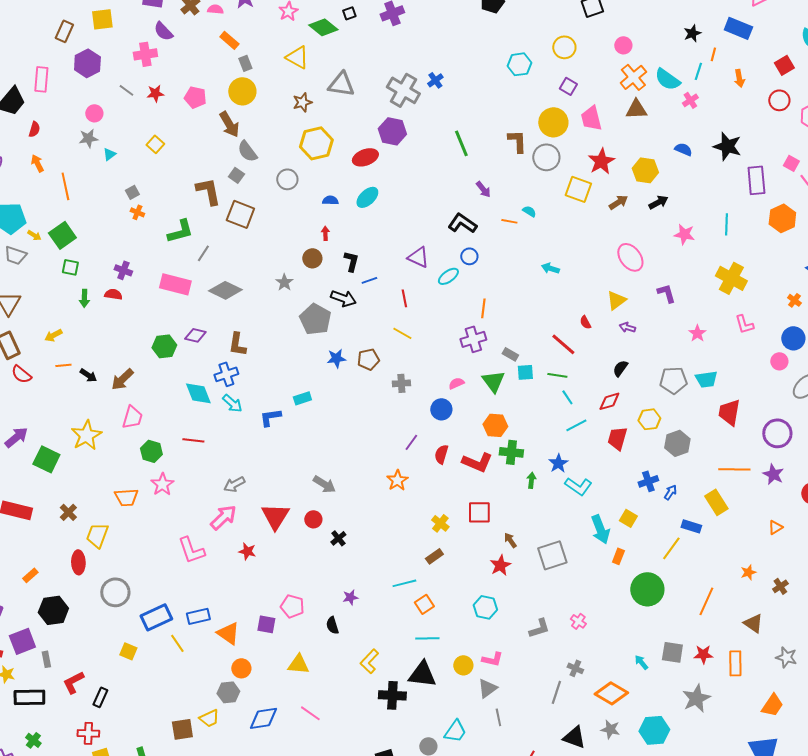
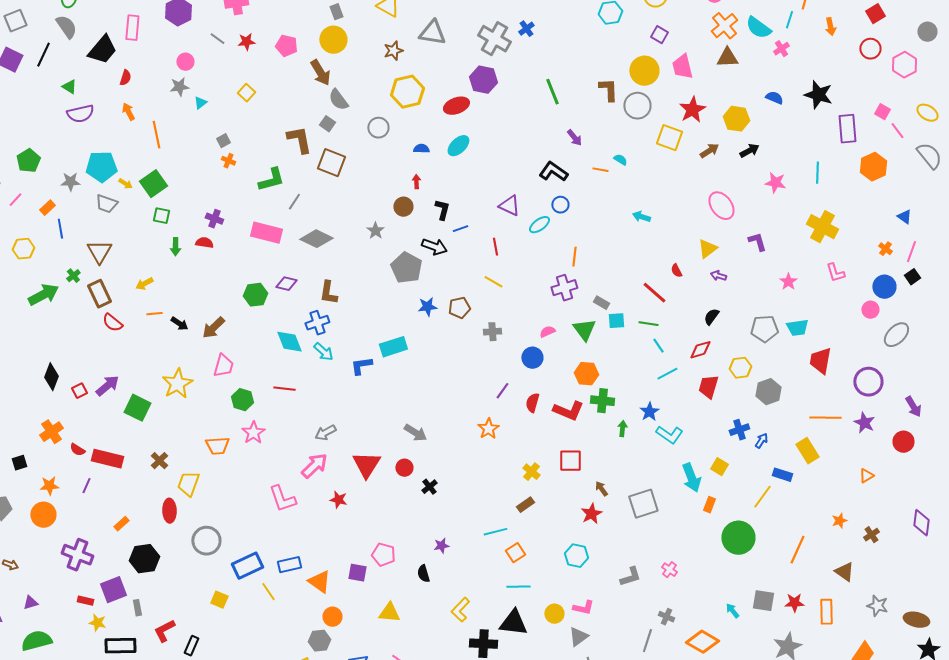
cyan rectangle: (302, 398) -> (393, 347), size x1.5

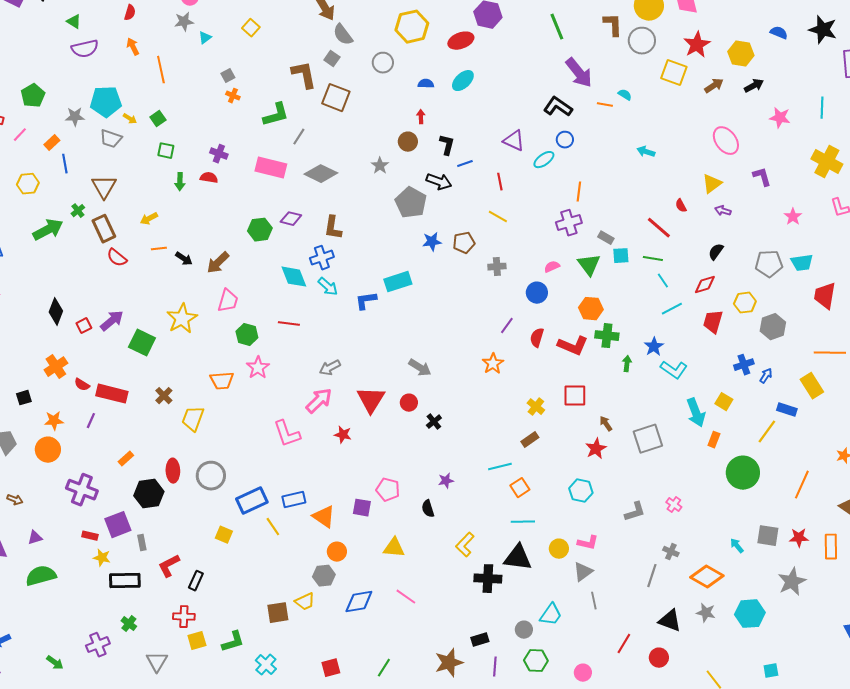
purple arrow: (574, 138) -> (579, 73), size x1.8
green square: (153, 184) -> (158, 119), size x0.6
red ellipse: (169, 511) -> (173, 471), moved

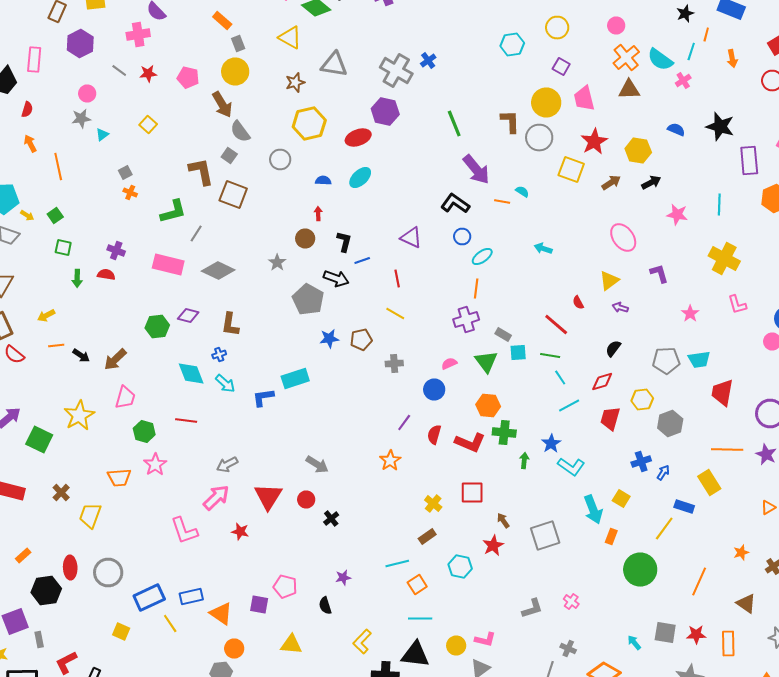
cyan ellipse: (544, 160) -> (482, 256), moved
blue cross: (322, 258) -> (219, 354), size x0.6
cyan hexagon: (581, 491) -> (460, 566), moved

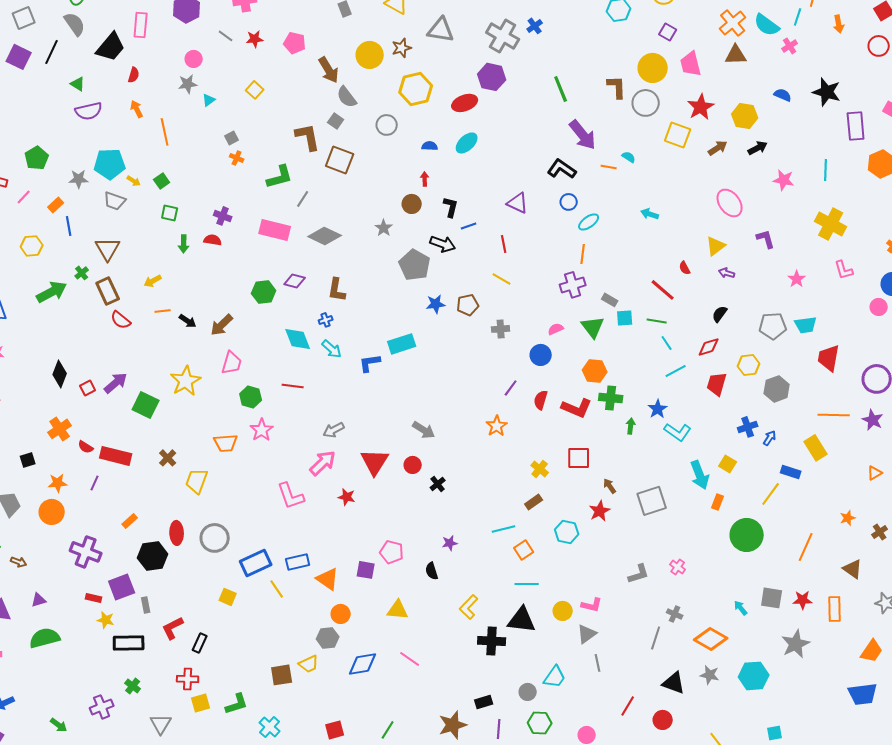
yellow circle: (235, 72) -> (370, 55), moved

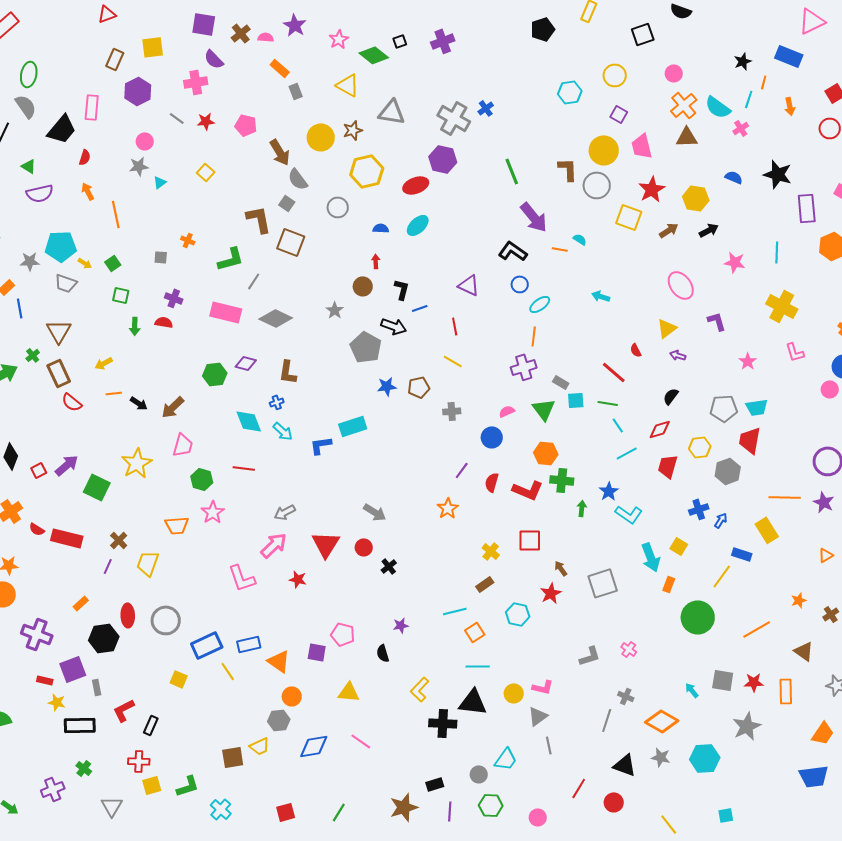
gray square: (232, 138) -> (161, 257), moved, turned 32
red trapezoid: (829, 358) -> (750, 440), moved
purple line: (95, 483) -> (108, 566), moved
orange line: (806, 547) -> (757, 629), turned 36

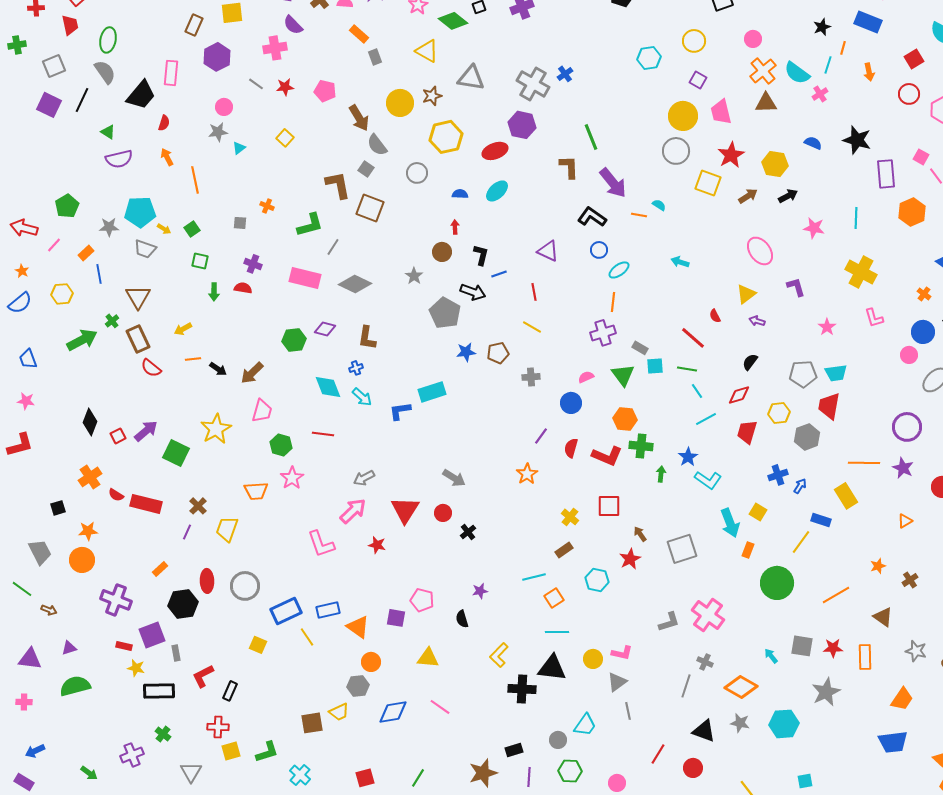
brown L-shape: (568, 169) -> (569, 167), moved
pink cross: (629, 649) -> (708, 615), size x2.0

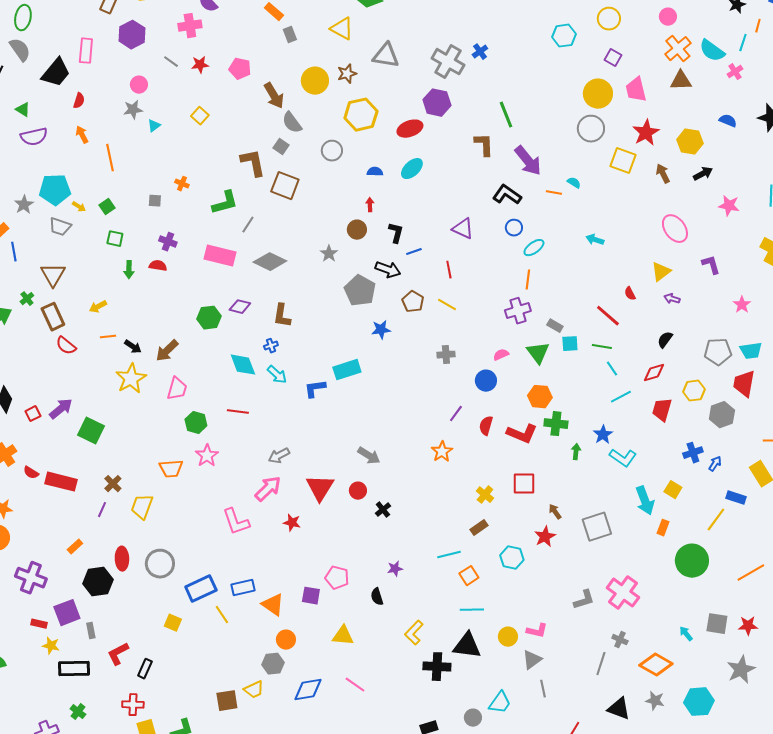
brown arrow: (748, 196) -> (663, 174), turned -84
gray star: (109, 227) -> (24, 205), turned -30
brown pentagon: (498, 353) -> (413, 302), moved, turned -30
yellow star: (216, 429) -> (131, 379), moved

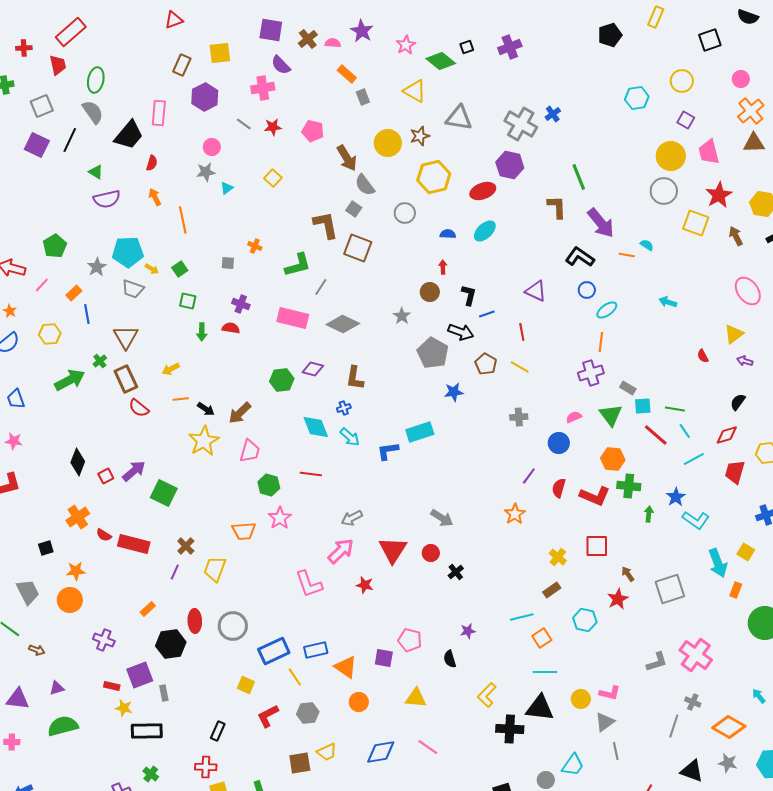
red line: (608, 316) -> (656, 435), moved
purple cross: (31, 578) -> (104, 640), size x0.7
red L-shape: (118, 654) -> (268, 716), moved
gray hexagon: (273, 664) -> (308, 713), moved

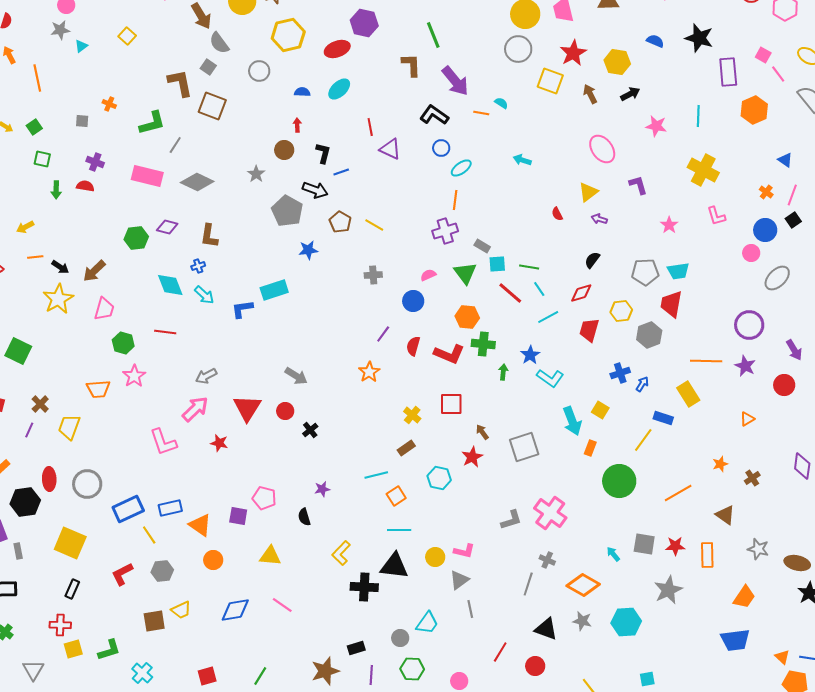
red line: (522, 332) -> (370, 127), moved
yellow square: (246, 685) -> (70, 543), moved, size x1.8

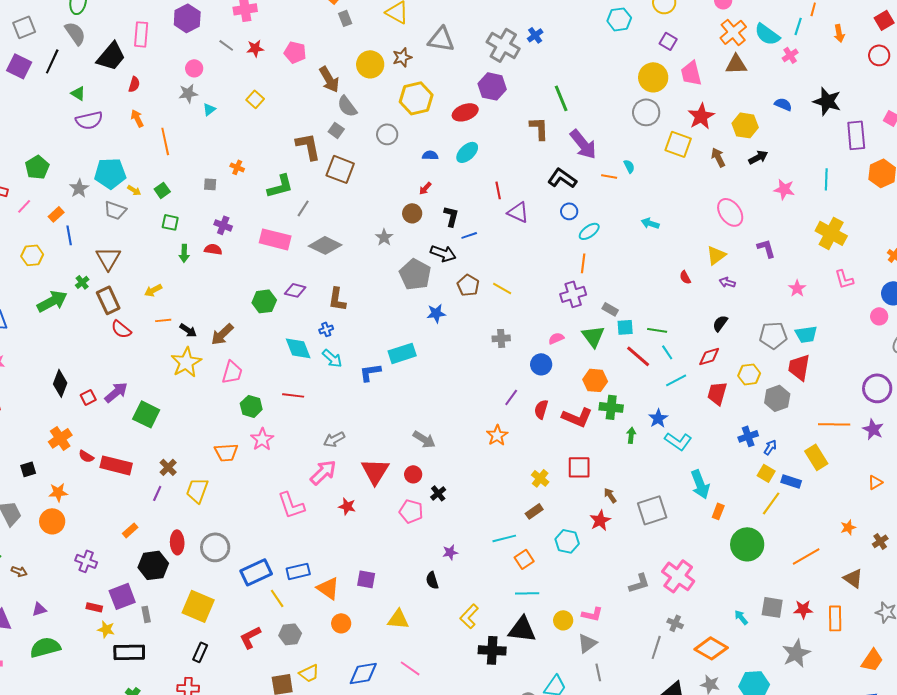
cyan semicircle: (501, 103) -> (629, 166), turned 32
red arrow: (297, 125) -> (425, 188), turned -136
yellow square: (600, 410) -> (766, 473), moved
pink pentagon: (264, 498) -> (411, 511), moved

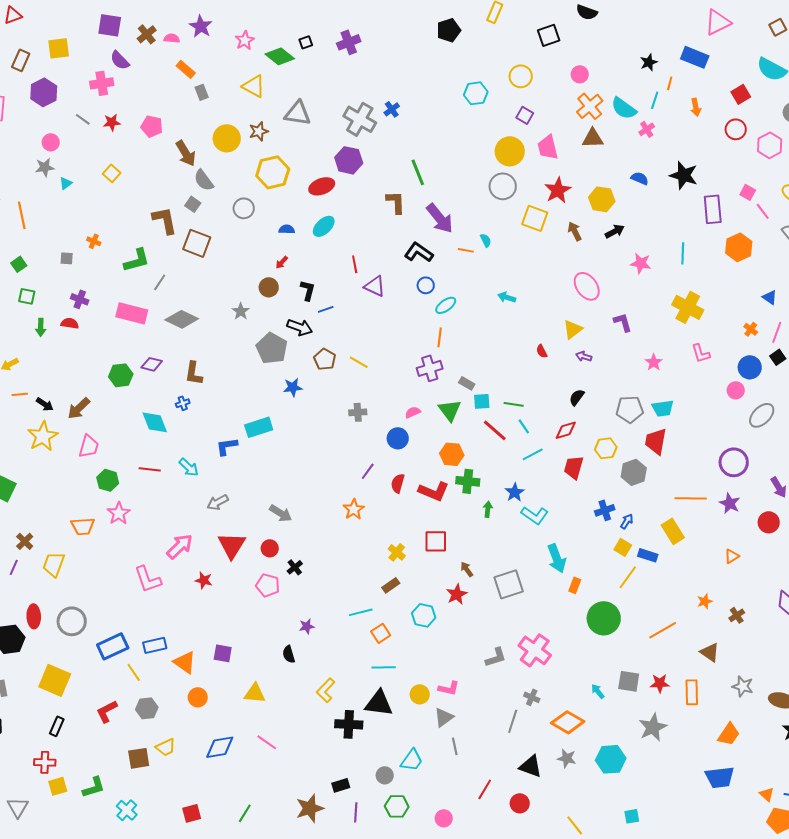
cyan arrow: (332, 358) -> (189, 467), moved
gray arrow: (334, 439) -> (218, 502), moved

